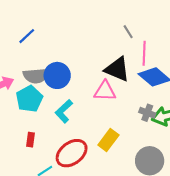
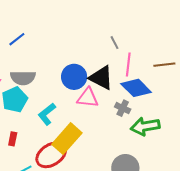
blue circle: (57, 75) -> (74, 77), moved
gray cross: (147, 113) -> (123, 108), moved
yellow rectangle: (108, 140) -> (67, 139), moved, size x1.4

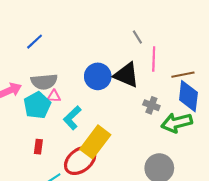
brown line: (164, 65) -> (183, 75), moved
blue diamond: (136, 88) -> (188, 96), moved, turned 56
pink triangle: (88, 98) -> (54, 96), moved, size x0.6

